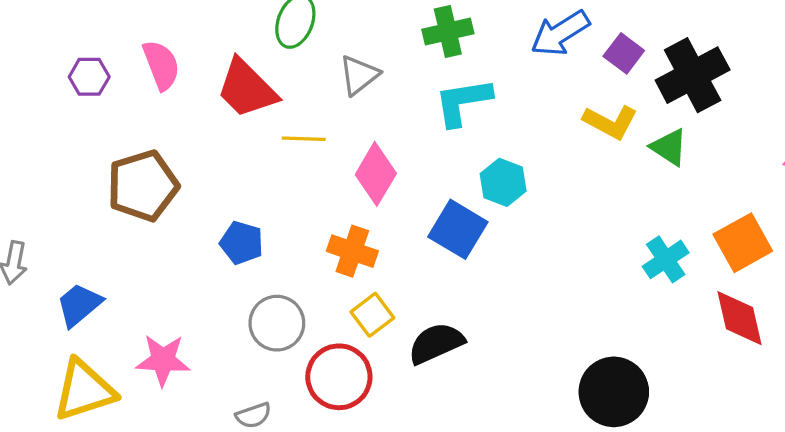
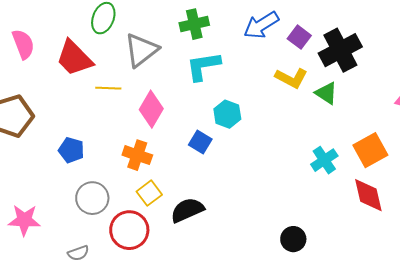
gray triangle: (359, 75) -> (141, 50), size x1.4
blue square: (458, 229) -> (200, 142), size x0.7
black circle: (614, 392) -> (293, 239), size x0.6

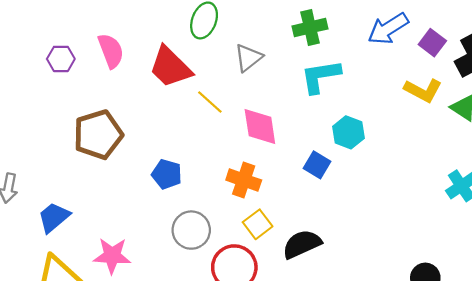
gray triangle: (141, 50) -> (248, 58), size x0.7
yellow line: (108, 88) -> (210, 102), turned 40
pink diamond: (151, 109) -> (260, 126), turned -39

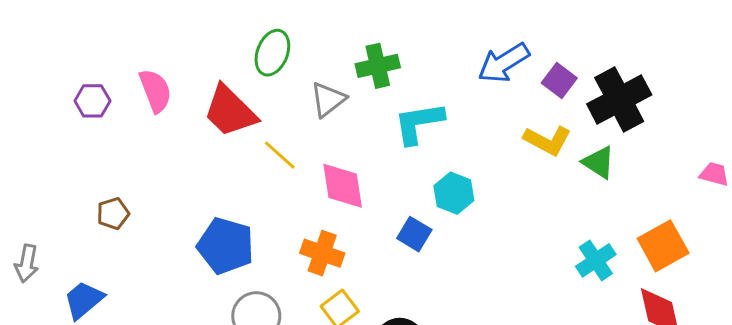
green cross: (310, 27) -> (378, 66), moved
brown pentagon: (98, 135) -> (113, 214), moved, size x0.5
blue pentagon: (167, 174) -> (226, 246), size x1.5

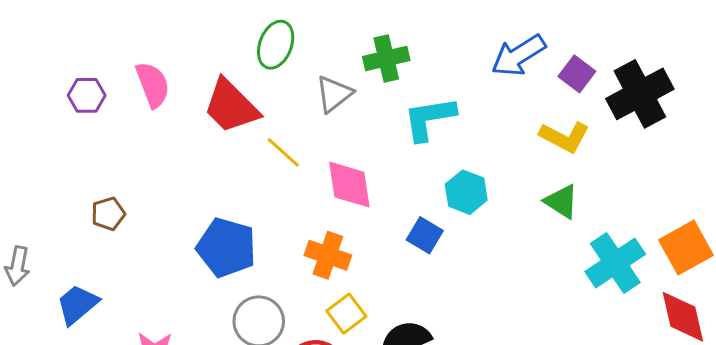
green triangle: (599, 162) -> (561, 201), moved
cyan cross: (596, 260) -> (615, 263), size x1.4

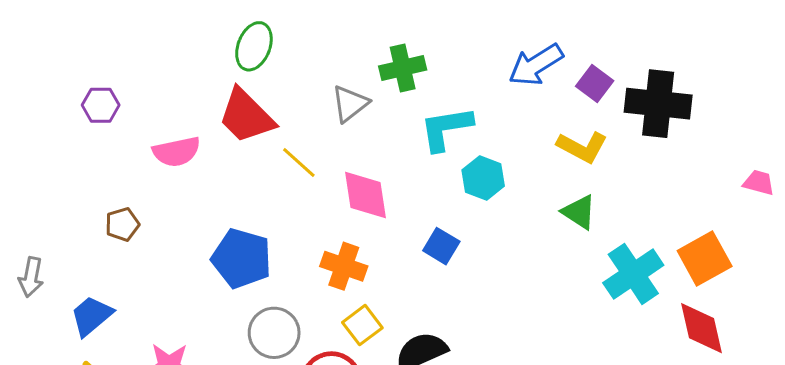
green ellipse: (276, 45) -> (254, 46), moved
pink semicircle: (153, 85) -> (177, 152), moved, turned 99
black cross: (640, 94) -> (658, 104), turned 34
cyan hexagon: (466, 192) -> (483, 178), moved

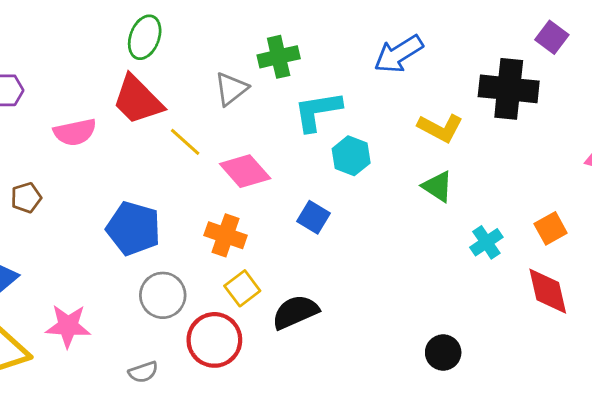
purple square: (595, 83) -> (552, 37), moved
pink diamond: (365, 195) -> (245, 171), turned -33
orange square: (705, 258) -> (551, 228), size x0.7
cyan cross: (633, 274) -> (486, 242), size x0.6

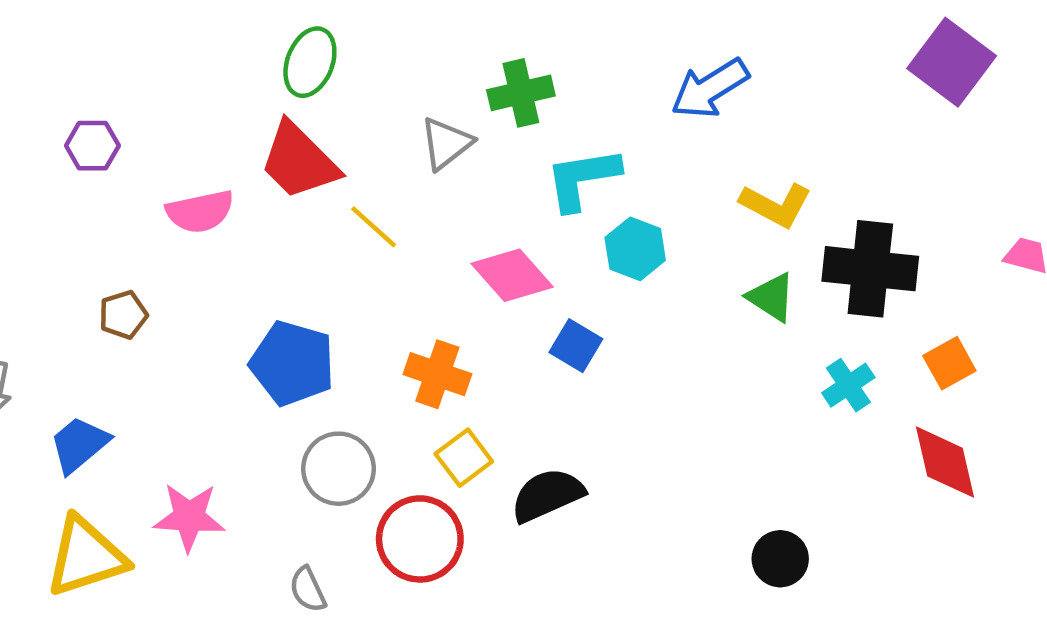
purple square: (552, 37) -> (952, 62), size x1.6
black cross: (509, 89) -> (870, 269), moved
pink diamond: (245, 171) -> (512, 275), moved
gray semicircle: (143, 372) -> (308, 590), turned 84

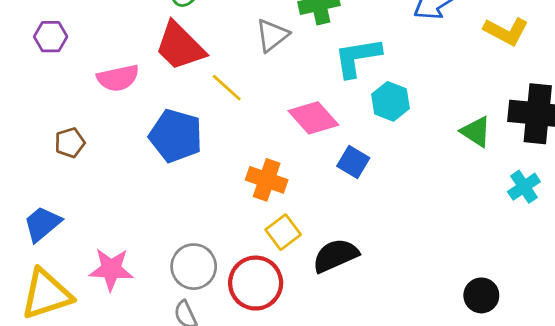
yellow L-shape: (776, 205) -> (506, 31), moved
blue pentagon: (292, 363) -> (176, 136), moved
gray circle: (339, 469) -> (194, 267), moved

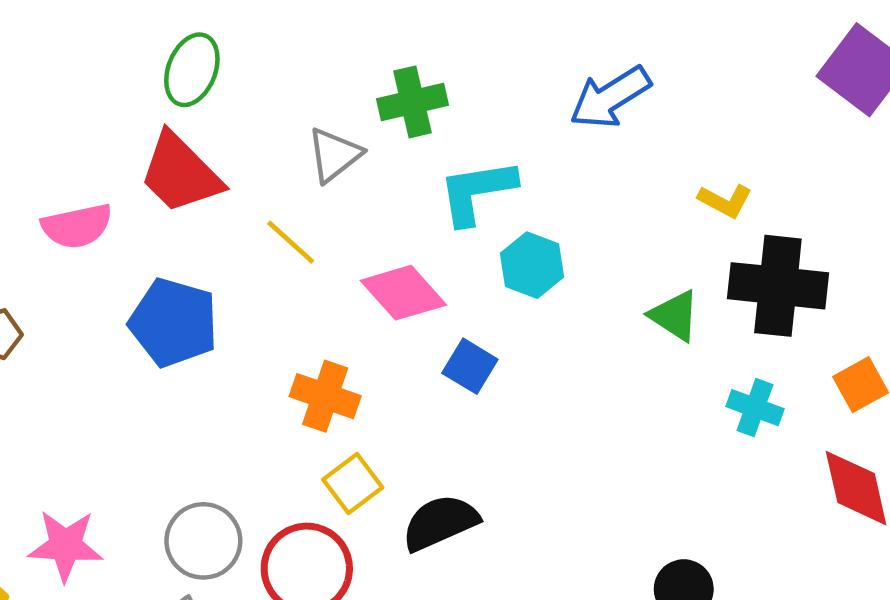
yellow L-shape: (506, 31) -> (725, 201), moved, size x0.7
yellow line: (227, 88) -> (291, 242), moved
cyan cross: (524, 187) -> (755, 408), turned -36

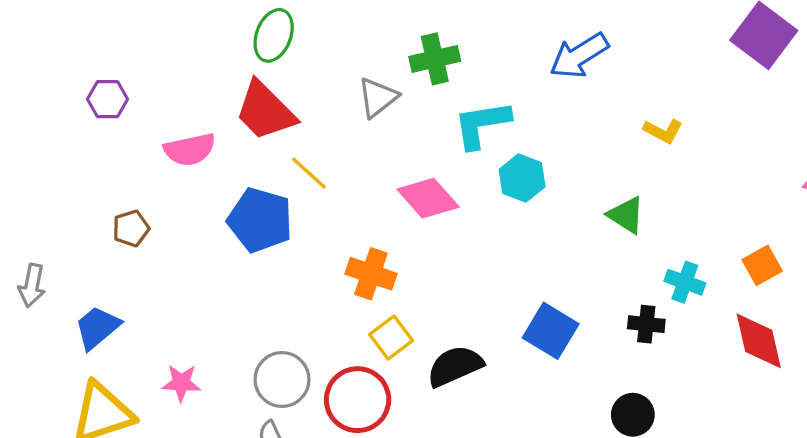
yellow line: (291, 242) -> (309, 173), moved
black cross: (778, 286) -> (646, 324), moved, size x0.5
blue square: (470, 366) -> (551, 331), moved, size x1.4
pink star: (65, 546) -> (181, 383), size x0.7

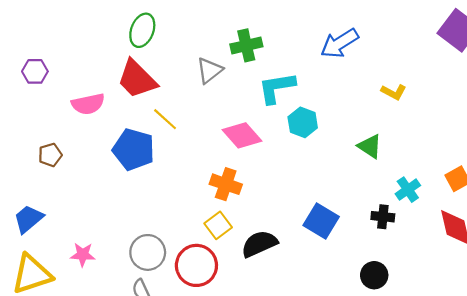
orange cross: (371, 274) -> (226, 184), moved
cyan cross: (685, 282) -> (408, 190), turned 35

